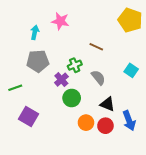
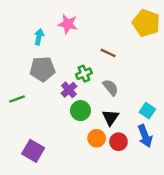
cyan square: (131, 70) -> (147, 111), moved
black triangle: (108, 104) -> (110, 117), moved, turned 42
purple square: (29, 116) -> (33, 151), moved

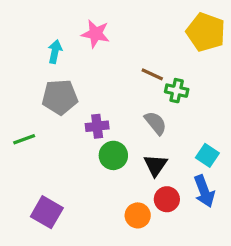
green cross: (84, 74) -> (177, 91), moved, turned 35
purple cross: (69, 90) -> (97, 126), turned 35
orange circle: (97, 138) -> (138, 215), moved

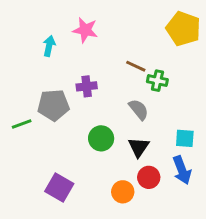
gray pentagon: (60, 97) -> (53, 105), moved
purple cross: (97, 126) -> (87, 86), moved
cyan square: (207, 155) -> (185, 138), turned -30
purple square: (47, 212) -> (59, 187), moved

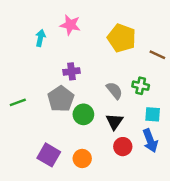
yellow pentagon: (183, 29) -> (122, 38), moved
brown line: (136, 66) -> (157, 55), moved
green cross: (157, 81) -> (141, 86), moved
gray pentagon: (53, 105) -> (61, 99), moved, turned -30
orange circle: (123, 192) -> (82, 158), moved

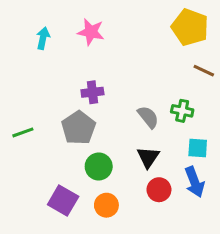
cyan arrow: (40, 38) -> (43, 38), moved
yellow pentagon: (122, 38) -> (190, 27), moved
green circle: (83, 114) -> (99, 166), moved

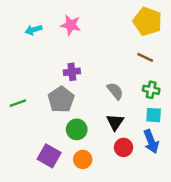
cyan arrow: (43, 38) -> (33, 30), turned -119
brown line: (204, 71) -> (145, 57), moved
green cross: (182, 111) -> (151, 90), moved

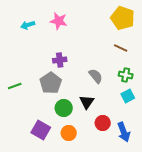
cyan square: (154, 115) -> (128, 96), turned -32
black triangle: (115, 122) -> (87, 102), moved
blue arrow: (151, 141) -> (124, 132), moved

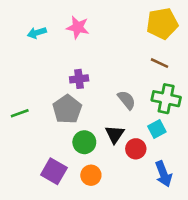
yellow pentagon: (123, 18) -> (162, 23), turned -30
green cross: (126, 75) -> (166, 99), size x1.5
cyan square: (128, 96) -> (157, 129), moved
red circle: (103, 123) -> (136, 149), moved

